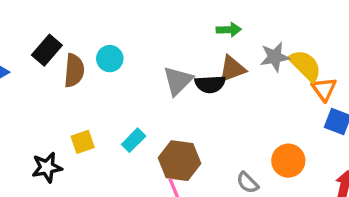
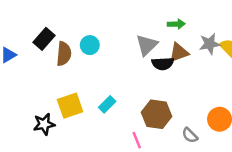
gray triangle: (178, 81) -> (147, 45), moved
yellow square: (83, 142) -> (70, 106), size x1.5
brown hexagon: (179, 161) -> (157, 114), moved

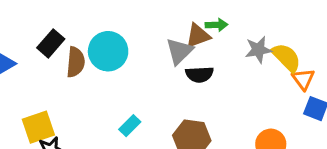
cyan circle: (90, 45) -> (108, 51), size x1.6
brown triangle: (179, 52) -> (198, 36), moved
yellow square: (70, 106) -> (38, 127), moved

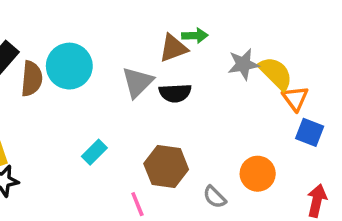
gray triangle: (179, 51) -> (137, 82), moved

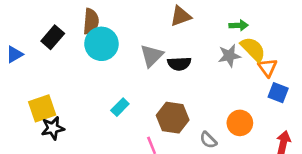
green arrow: (195, 36) -> (239, 25), moved
brown triangle: (173, 48) -> (181, 16), moved
gray star: (243, 64) -> (229, 56), moved
brown semicircle: (32, 79) -> (91, 21), moved

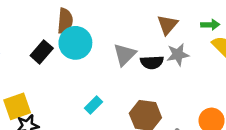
brown triangle: (181, 16) -> (167, 25), moved, turned -30
black rectangle: (53, 37) -> (42, 52), moved
gray star: (229, 56) -> (178, 55), moved

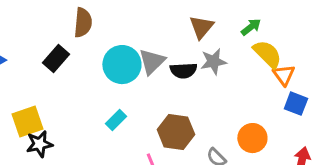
green arrow: (210, 25) -> (251, 27), turned -36
cyan circle: (75, 43) -> (122, 65), moved

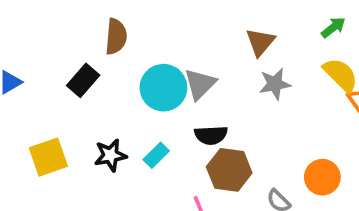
green arrow: (251, 27) -> (333, 27), moved
black semicircle: (183, 71) -> (211, 135), moved
black star: (39, 144) -> (110, 155), moved

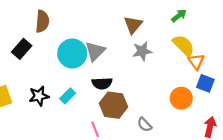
orange circle: (322, 177) -> (181, 98), moved

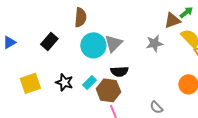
brown semicircle: (42, 21) -> (80, 17), moved
brown triangle: (133, 25) -> (172, 20), moved, turned 30
black star: (39, 96) -> (64, 82), turned 30
brown hexagon: (114, 105) -> (108, 90), moved

